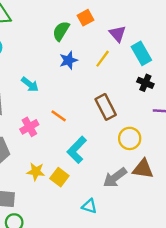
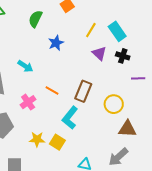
green semicircle: (61, 31) -> (35, 19), moved
purple triangle: (118, 34) -> (99, 53), moved
yellow line: (103, 59) -> (91, 30), moved
brown rectangle: (106, 107) -> (83, 91), moved, turned 55
gray arrow: (115, 178) -> (118, 157), moved

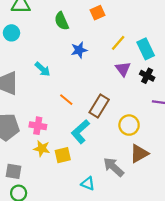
green semicircle: (35, 19) -> (62, 21), turned -60
pink cross: (28, 102) -> (38, 126), moved, turned 35
brown triangle: (127, 129) -> (139, 154), turned -42
yellow square: (57, 142) -> (63, 155), turned 35
gray arrow: (118, 157) -> (114, 167), moved, turned 75

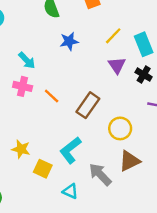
pink cross: (38, 126) -> (23, 86), moved
cyan L-shape: (80, 132) -> (70, 150), moved
yellow square: (63, 155) -> (43, 169), moved, turned 35

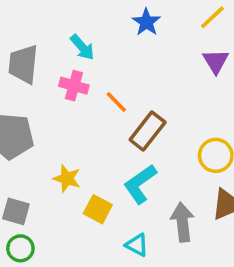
blue star: (69, 41) -> (146, 22), turned -30
brown rectangle: (88, 105) -> (148, 131), moved
gray arrow: (100, 174) -> (182, 222), turned 35

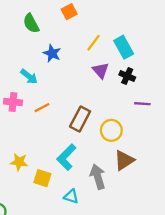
cyan arrow: (82, 47) -> (29, 77), moved
orange line: (116, 102) -> (42, 108), turned -63
brown rectangle: (148, 131) -> (80, 119), moved

